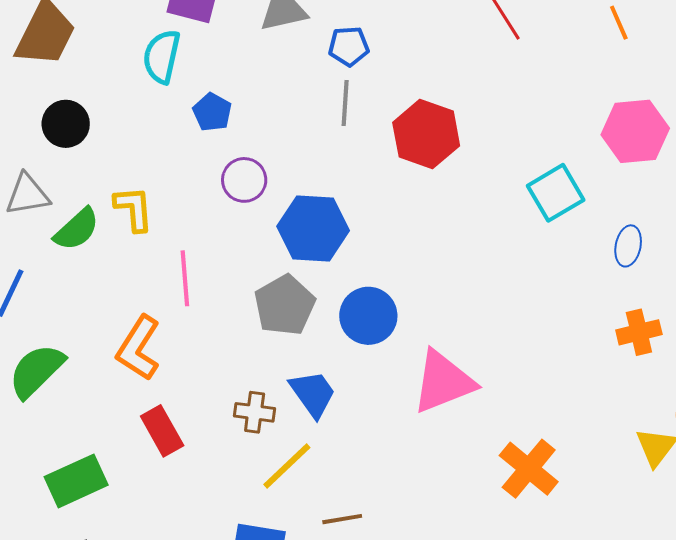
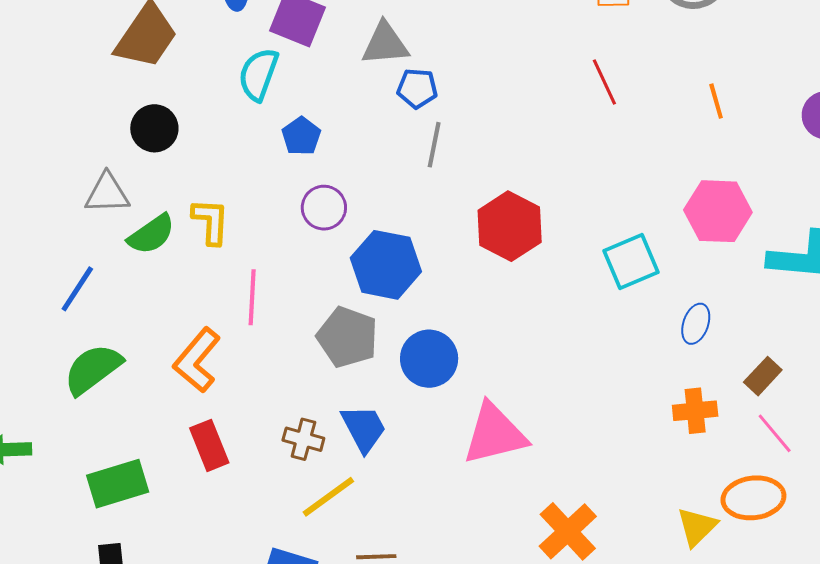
blue pentagon: (349, 46) -> (417, 88), moved
red hexagon: (426, 134) -> (510, 226), moved
gray pentagon: (285, 305) -> (347, 337), turned -30

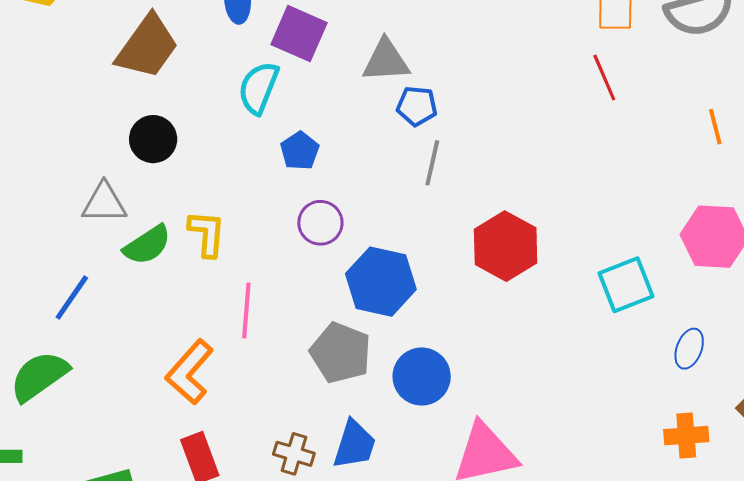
red line: (604, 82) -> (604, 77), moved
green semicircle: (93, 369) -> (39, 376), moved
blue trapezoid: (364, 428) -> (354, 445), turned 44

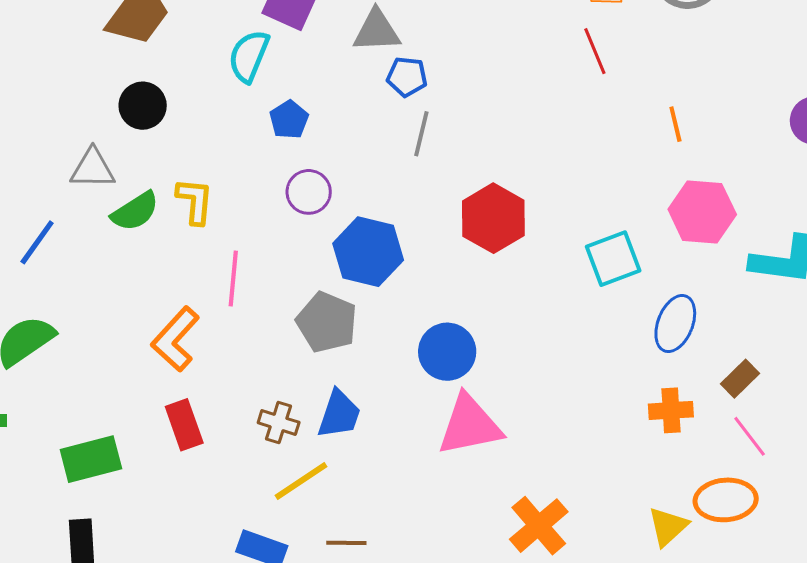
orange line: (715, 127) -> (675, 124), moved
blue line: (72, 298) -> (37, 242), moved
blue ellipse: (689, 349) -> (675, 324), size x1.4
blue circle: (422, 377) -> (447, 352), moved

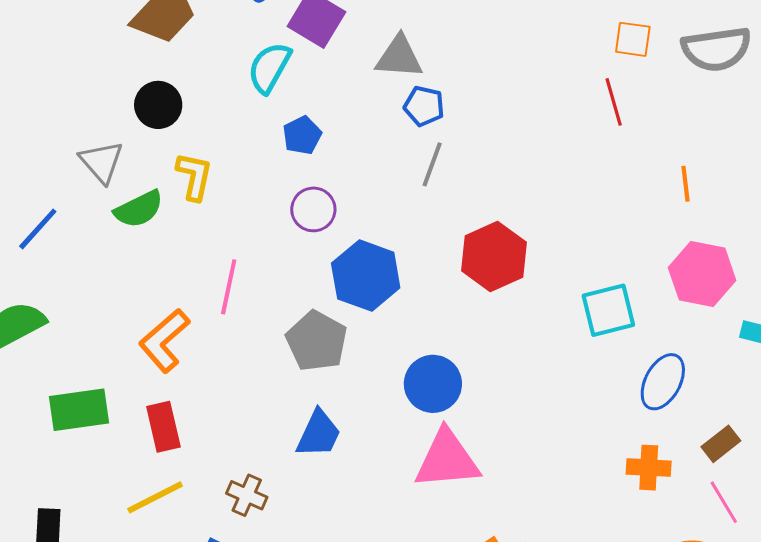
gray triangle: (93, 169) -> (101, 162), turned 42
yellow L-shape: (195, 201) -> (194, 176), moved
brown cross: (279, 423) -> (247, 495), moved
green rectangle: (91, 459) -> (79, 410), moved
yellow line: (301, 481) -> (155, 497), moved

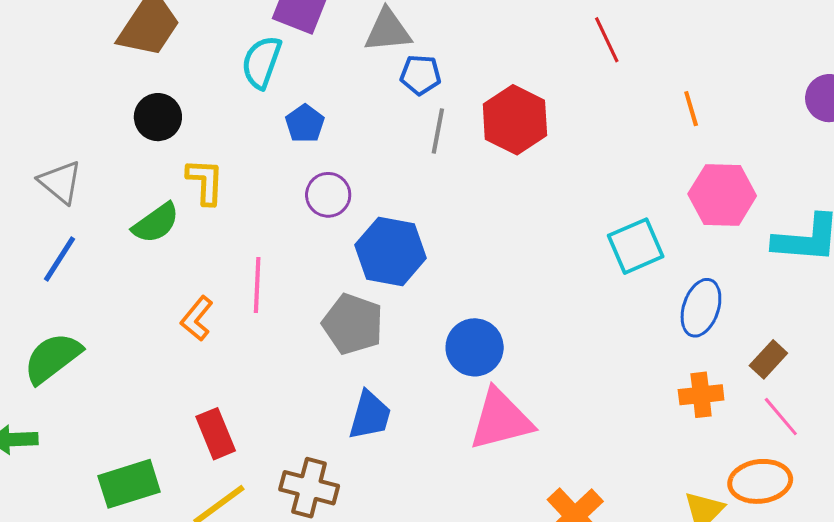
gray triangle: (101, 162) -> (60, 182), moved
red hexagon: (494, 257) -> (515, 120), moved
orange L-shape: (164, 341) -> (197, 318), moved, size x0.7
green rectangle: (79, 410) -> (129, 484), moved
brown cross: (247, 495) -> (309, 488), size x1.4

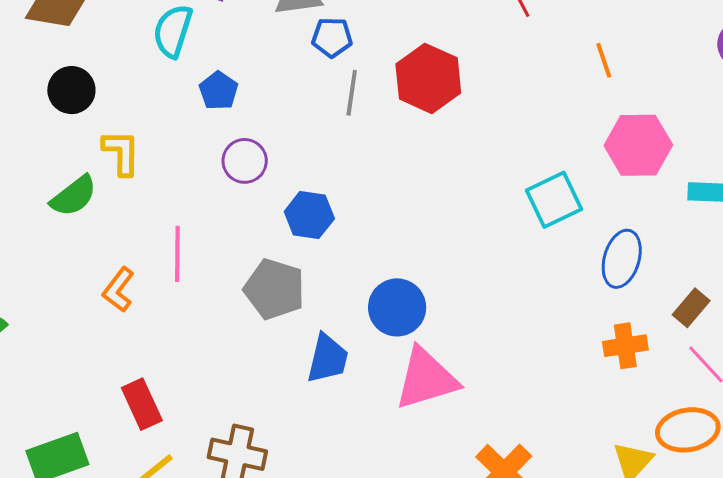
blue hexagon: (391, 252) -> (309, 215), size x0.7
blue trapezoid: (370, 415) -> (328, 359), moved

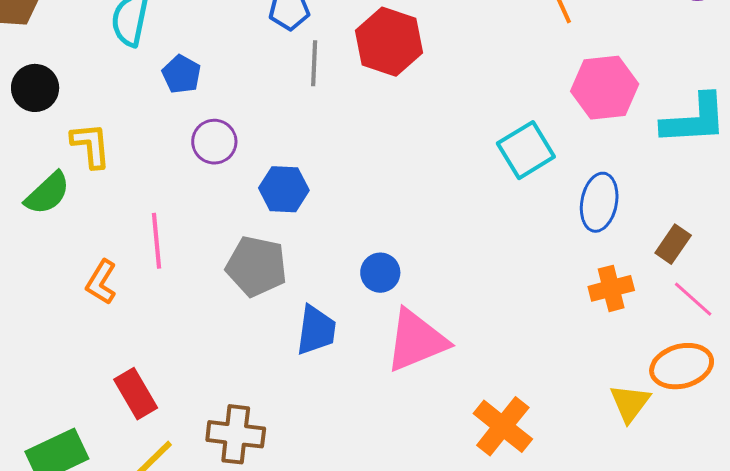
blue circle: (397, 307) -> (380, 273), size x0.7

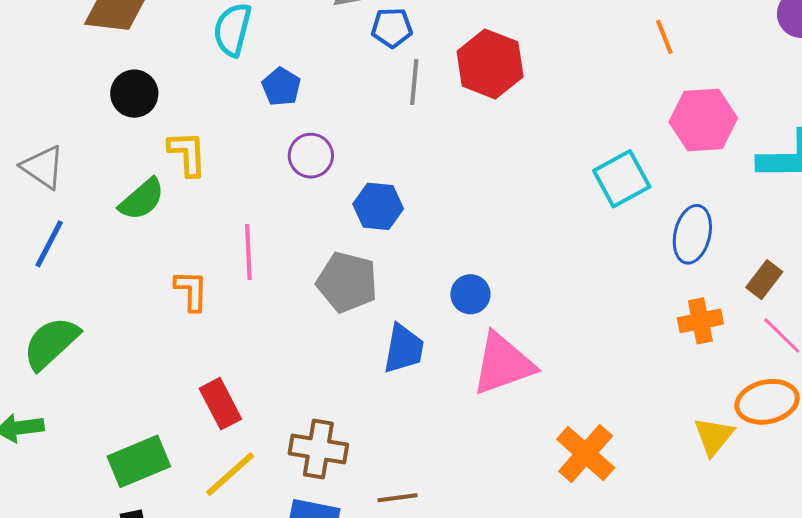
orange L-shape: (101, 282) -> (191, 291), turned 147

